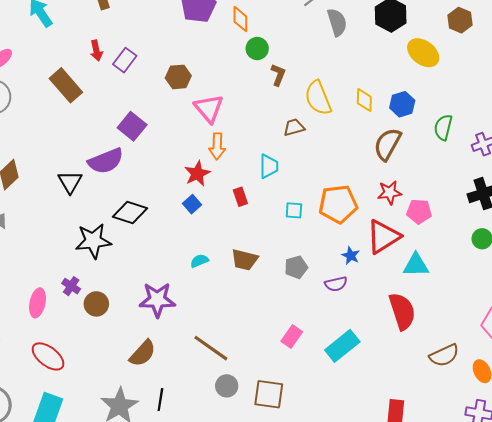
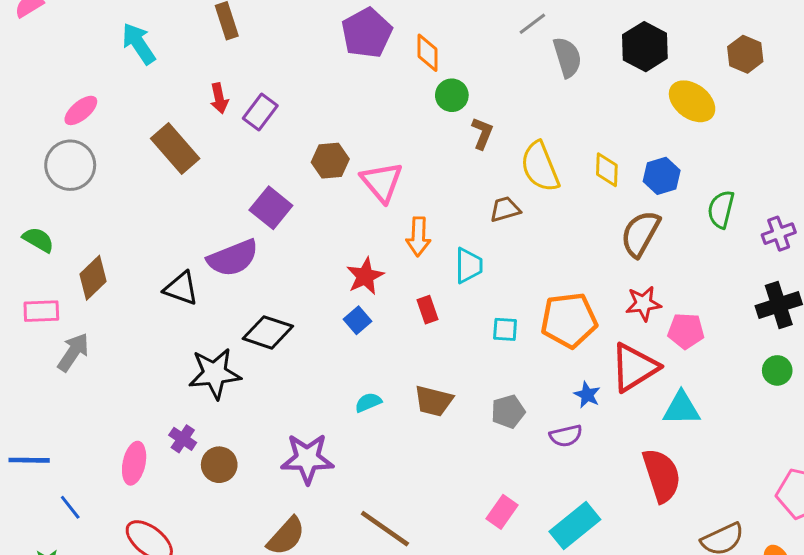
brown hexagon: (178, 77) -> (330, 161), moved
orange arrow: (217, 146) -> (418, 237), moved
black triangle: (70, 182) -> (181, 288), turned -40

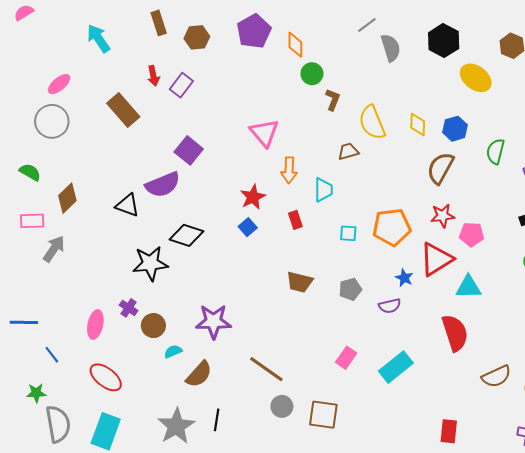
brown hexagon: (330, 161) -> (197, 37), moved
cyan semicircle: (368, 402) -> (173, 351), moved

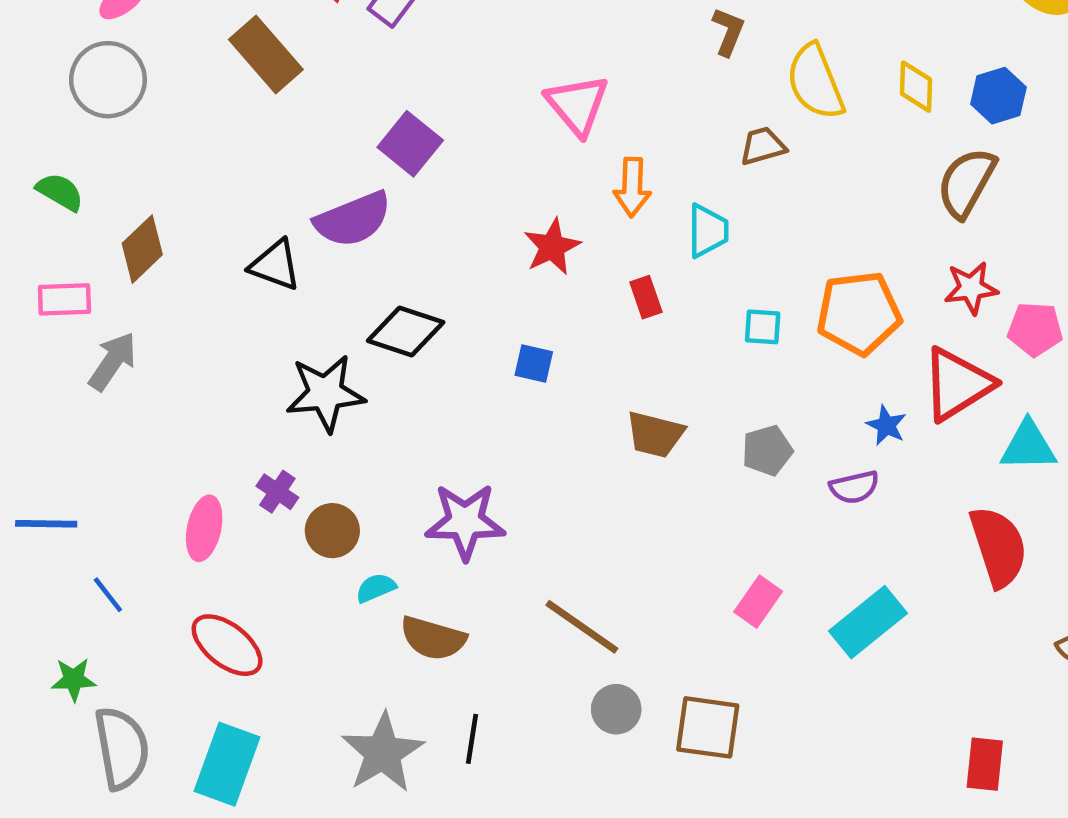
blue square: (248, 227) -> (534, 364), moved, turned -36
brown semicircle: (199, 374) -> (433, 638), turned 64

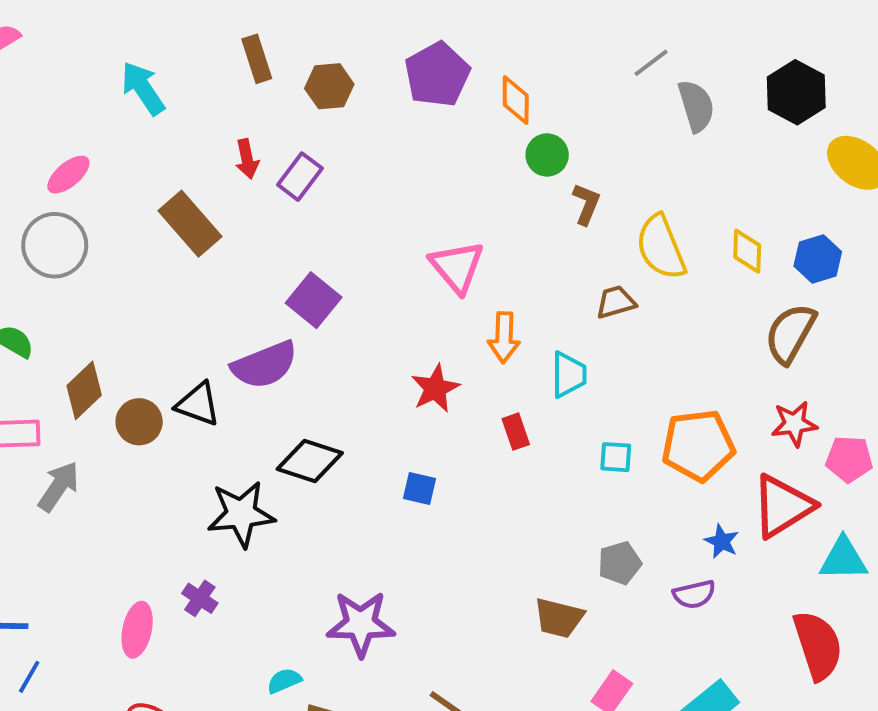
brown trapezoid: (655, 434) -> (559, 618), moved
brown circle: (332, 531) -> (139, 422), moved
blue line: (108, 595) -> (29, 677), moved, turned 68

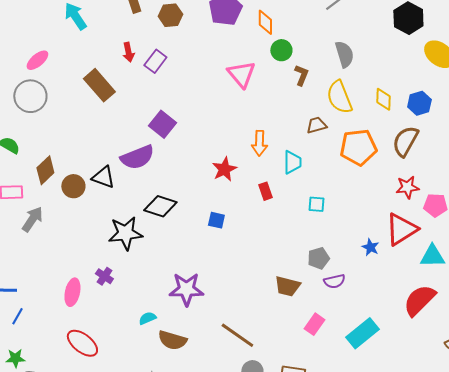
gray semicircle: (696, 106) -> (344, 54), moved
pink triangle: (457, 267) -> (241, 74), moved
orange pentagon: (698, 445) -> (358, 147), moved
purple semicircle: (694, 594) -> (334, 281), moved
red semicircle: (818, 645) -> (419, 300), turned -117

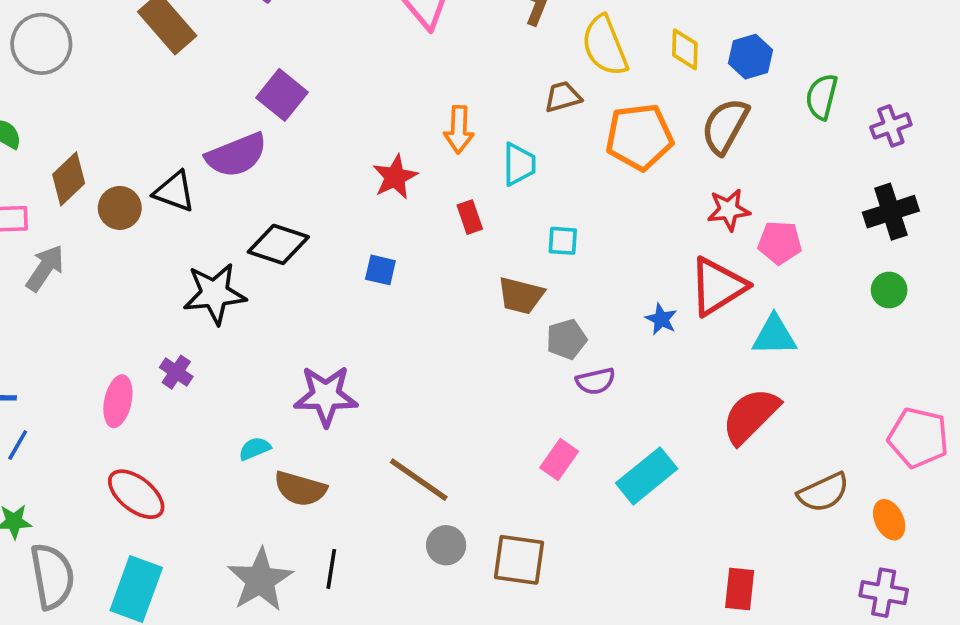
brown trapezoid: (287, 286) -> (521, 295), moved

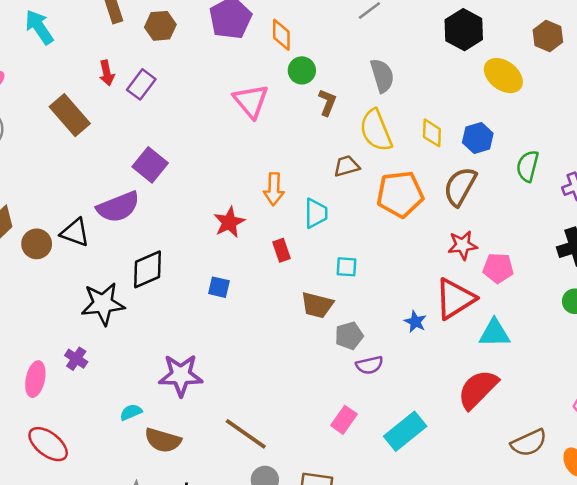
black diamond: (278, 244) -> (148, 269), turned -42

